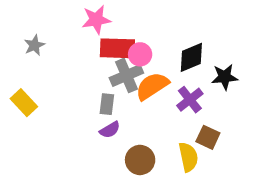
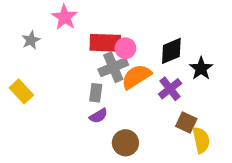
pink star: (96, 20) -> (65, 17), moved, turned -30
black star: (225, 77) -> (201, 68), turned -30
yellow semicircle: (188, 157) -> (201, 140), moved

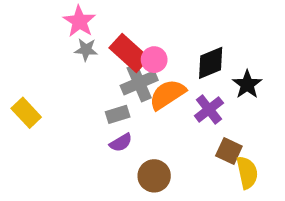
gray star: (31, 40) -> (86, 50), moved, turned 30
red rectangle: (105, 43) -> (129, 53), turned 40
gray rectangle: (96, 93) -> (118, 114), turned 66

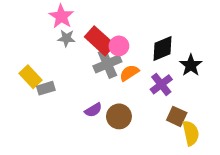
orange semicircle: (167, 94) -> (129, 73), size x0.7
yellow rectangle: (26, 113) -> (31, 77), moved
gray rectangle: (118, 114) -> (46, 88), moved
brown circle: (154, 176) -> (119, 116), moved

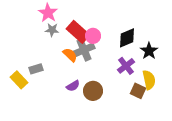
orange semicircle: (129, 73) -> (70, 55), moved, turned 77
yellow rectangle: (31, 77) -> (19, 80), moved
yellow semicircle: (191, 133) -> (149, 80), moved

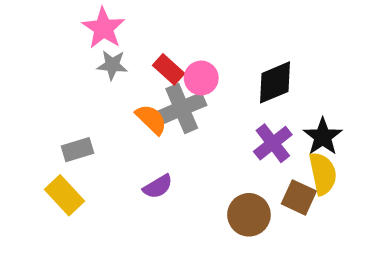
red rectangle: (78, 32) -> (169, 69), size x0.6
black star: (149, 51) -> (323, 137), moved
yellow rectangle: (19, 80) -> (64, 195), moved
brown circle: (93, 91) -> (249, 215), moved

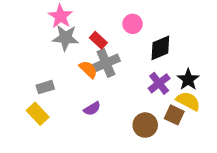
gray star: (112, 65) -> (65, 38), size x1.5
pink circle: (201, 78) -> (133, 24), moved
yellow semicircle: (323, 174) -> (188, 101), turned -50

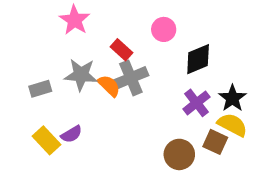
gray star: (65, 38) -> (81, 75), moved
gray rectangle: (45, 87) -> (40, 89), moved
purple semicircle: (92, 109) -> (72, 134), moved

